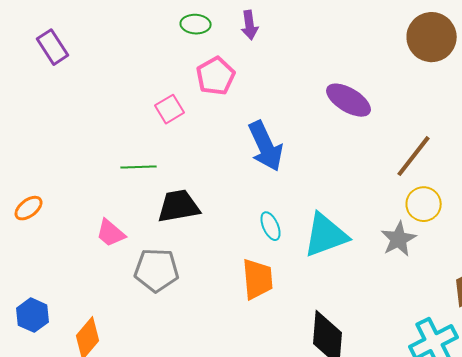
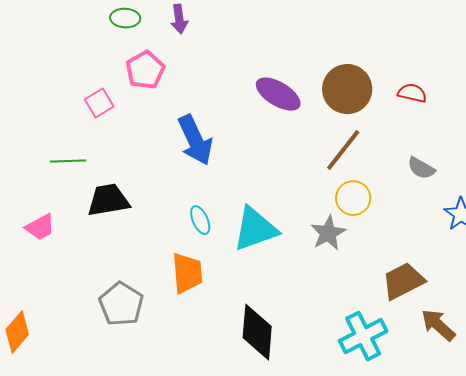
brown circle: (432, 37) -> (347, 89), moved
pink trapezoid: (111, 233) -> (40, 227), turned -68
gray pentagon: (157, 270) -> (121, 304), moved, turned 30

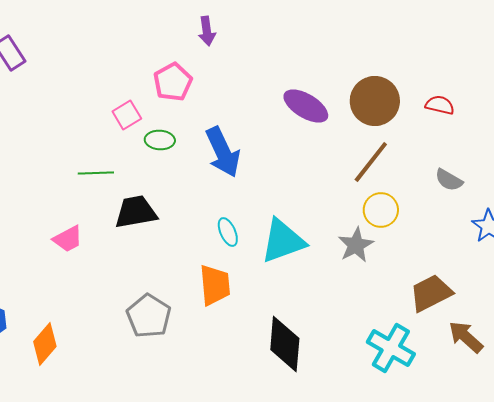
green ellipse: (125, 18) -> (160, 140), moved
cyan cross: (363, 336) -> (391, 348), turned -33

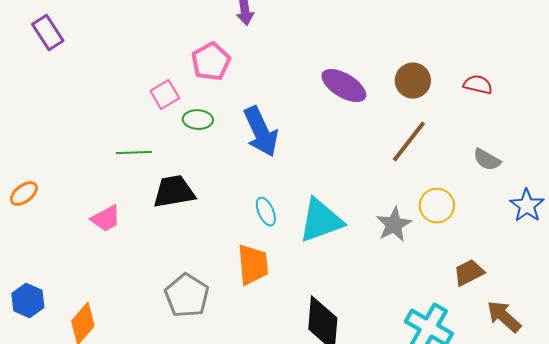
brown circle: (375, 101) -> (413, 81), size x0.7
yellow circle: (381, 210) -> (437, 206), moved
brown trapezoid: (431, 293) -> (469, 273), size x0.7

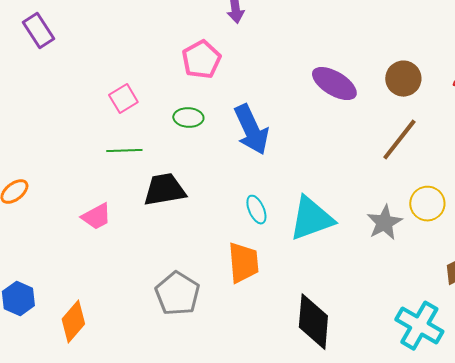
pink square: (165, 95) -> (123, 99), moved

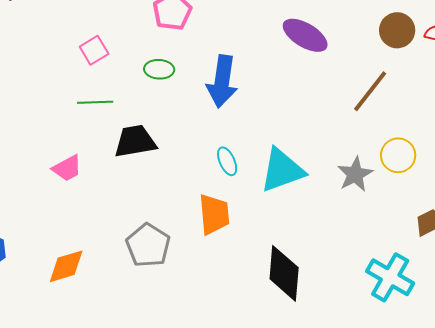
brown circle: (403, 79) -> (397, 30), moved
blue arrow: (251, 130) -> (222, 81), turned 33
orange diamond: (73, 322) -> (66, 266), moved, turned 33

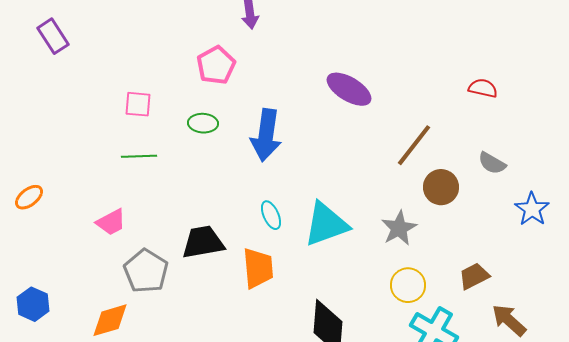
brown circle: (397, 30) -> (441, 187), moved
pink square: (94, 50) -> (138, 104), turned 36
black trapezoid: (135, 141) -> (203, 242), moved
yellow circle: (398, 155) -> (408, 285), moved
gray pentagon: (148, 245) -> (146, 271), moved

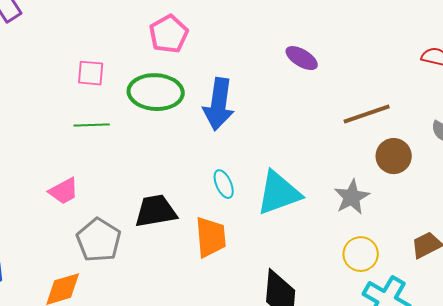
purple ellipse: (349, 89) -> (302, 58), size x0.7
green ellipse: (203, 123) -> (156, 92), size x1.8
brown line: (414, 145) -> (367, 114), turned 33

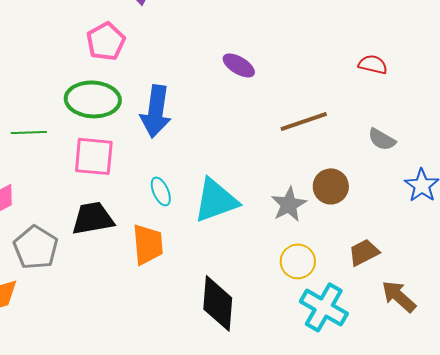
pink square: (91, 73) -> (94, 156), moved, size x1.5
brown circle: (394, 156) -> (331, 186), moved

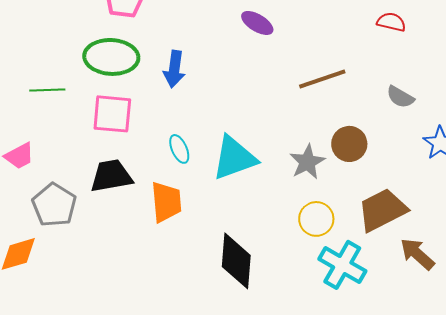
blue arrow: (156, 111) -> (174, 69), size x0.7
brown trapezoid: (364, 252) -> (382, 210), size x1.6

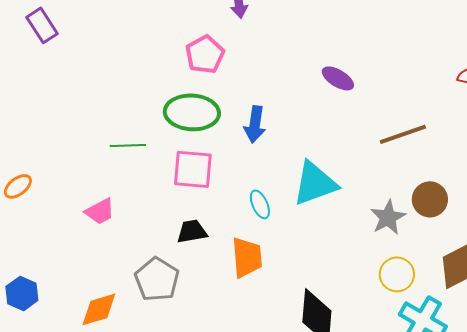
cyan triangle: (234, 158) -> (315, 183), moved
black trapezoid: (111, 176) -> (192, 231), size x0.7
gray pentagon: (54, 205) -> (157, 279), moved

